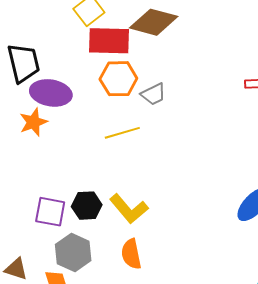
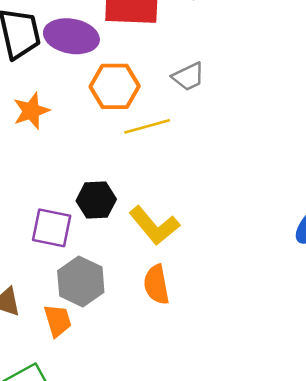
orange hexagon: (118, 79) -> (115, 86), moved
purple ellipse: (51, 93) -> (71, 36), moved
black hexagon: (87, 206) -> (96, 200), moved

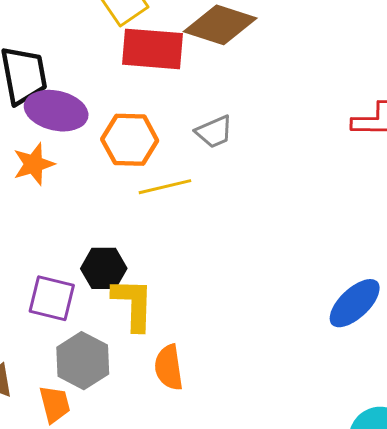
purple ellipse: (71, 36) -> (56, 111), moved
yellow L-shape: (154, 226) -> (133, 304), moved, turned -141

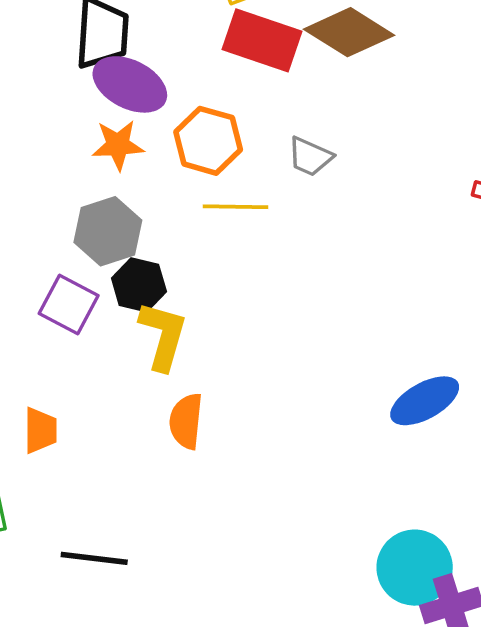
gray trapezoid: (214, 132) -> (310, 157), turned 33
orange star: (34, 164) -> (118, 145), moved
gray hexagon: (83, 361) -> (108, 231), moved

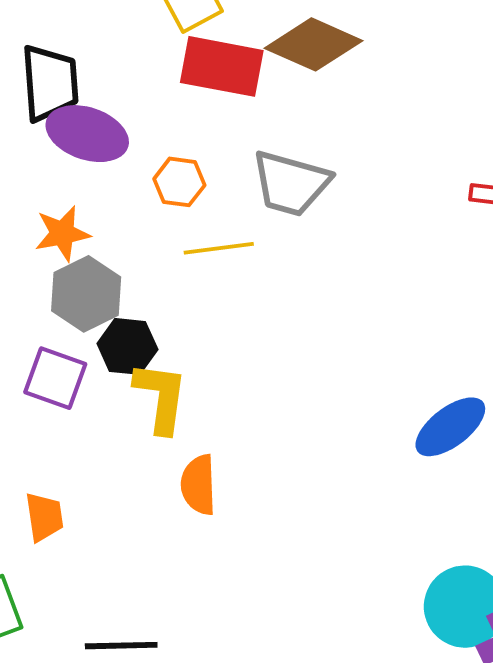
orange hexagon: (208, 141) -> (179, 182), size x0.7
orange star: (118, 145) -> (62, 233), moved
gray trapezoid: (310, 157) -> (291, 183), size x1.6

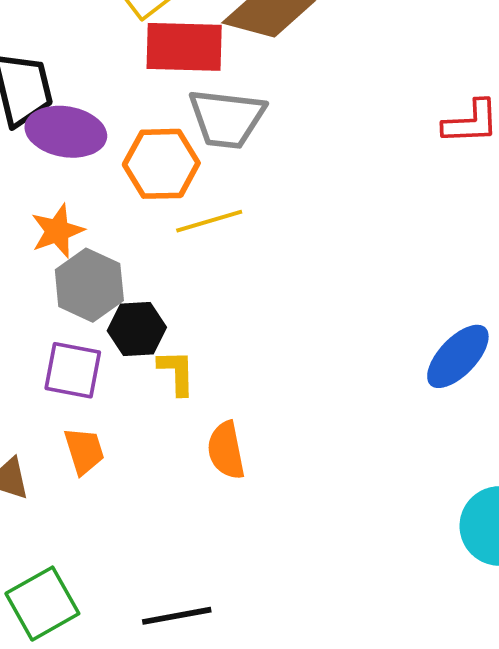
orange hexagon: (179, 182) -> (161, 164), size x1.5
gray trapezoid: (291, 183) -> (227, 118), moved
yellow L-shape: (161, 397) -> (177, 372), size x0.7
orange trapezoid: (44, 517) -> (84, 451), moved

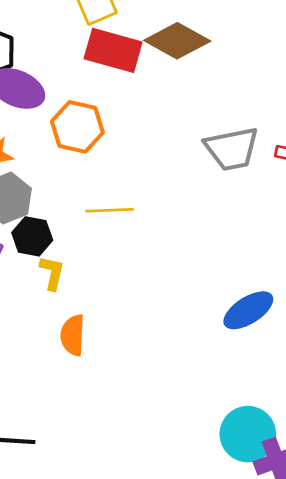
gray trapezoid: (227, 118) -> (232, 149), moved, turned -32
yellow line: (209, 221) -> (110, 210), moved

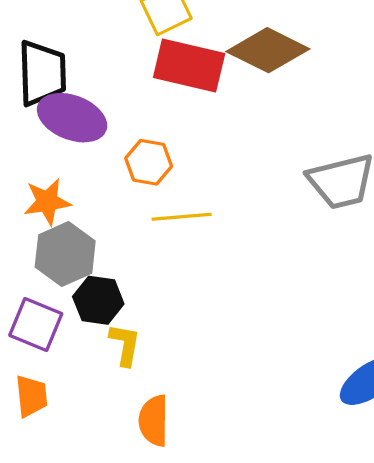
orange hexagon: (77, 127) -> (149, 162), size x0.7
yellow line: (110, 210) -> (182, 217), moved

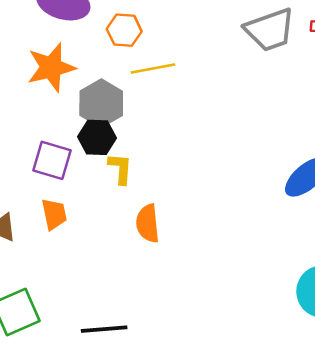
orange star: (47, 202) -> (51, 67), size x1.4
gray hexagon: (65, 254) -> (101, 103), moved

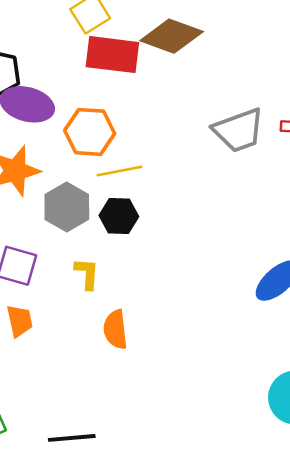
orange hexagon: (124, 30) -> (90, 132), size x1.4
black hexagon: (97, 137) -> (119, 216), moved

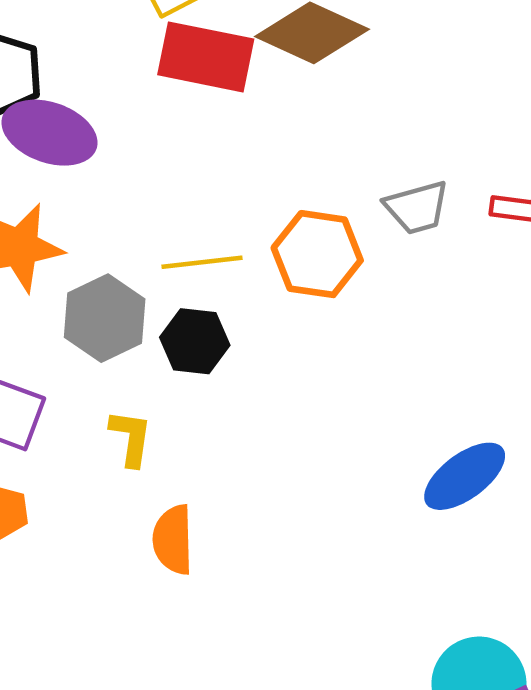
gray trapezoid: (239, 130) -> (417, 207), size x0.7
orange hexagon: (90, 132) -> (317, 254), moved

